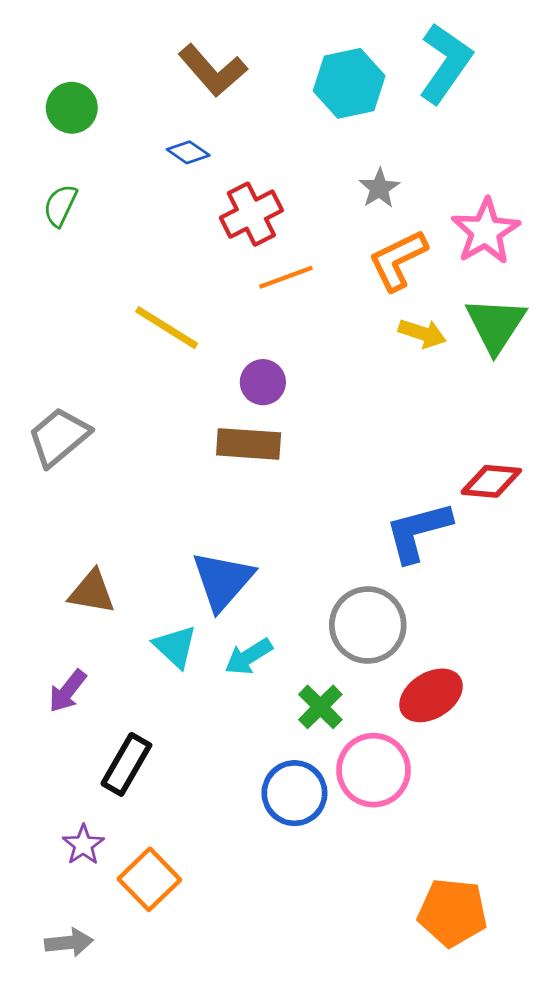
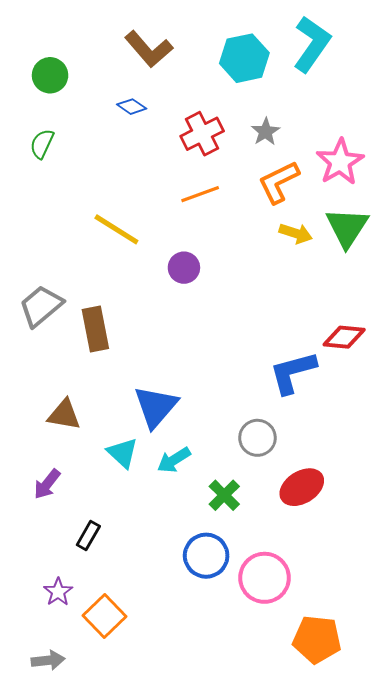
red cross: (251, 214) -> (202, 134), moved
brown rectangle: (249, 444) -> (95, 329), moved, turned 75
gray circle: (368, 625) -> (257, 438), size x0.7
black rectangle: (126, 764) -> (88, 535), size x0.7
pink circle: (374, 770) -> (265, 578), moved

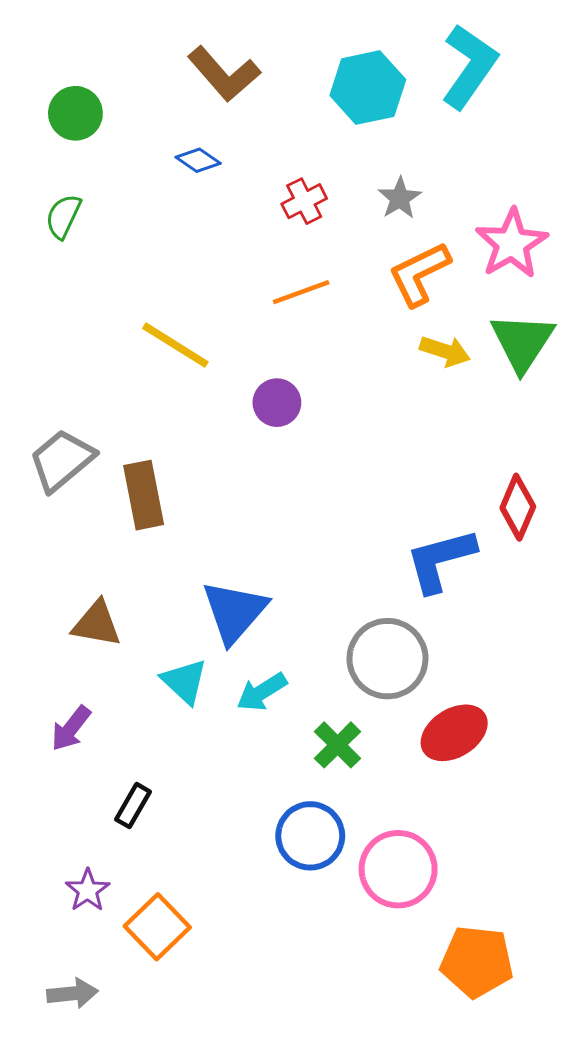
red cross: (202, 134) -> (304, 201), size x0.7
red diamond: (344, 337) -> (518, 507), turned -72
gray circle: (257, 438) -> (387, 659), size x1.4

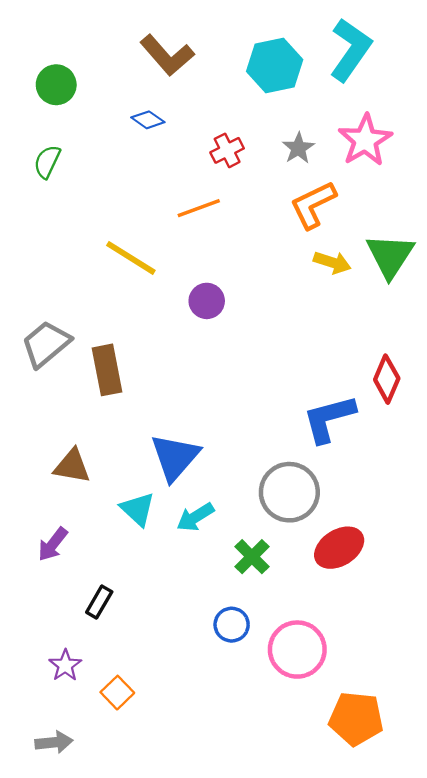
pink star: (512, 244) -> (365, 140), moved
orange line: (301, 292) -> (199, 208), moved
blue circle: (310, 836) -> (232, 625), size x0.7
orange square: (157, 927) -> (117, 693), size x0.7

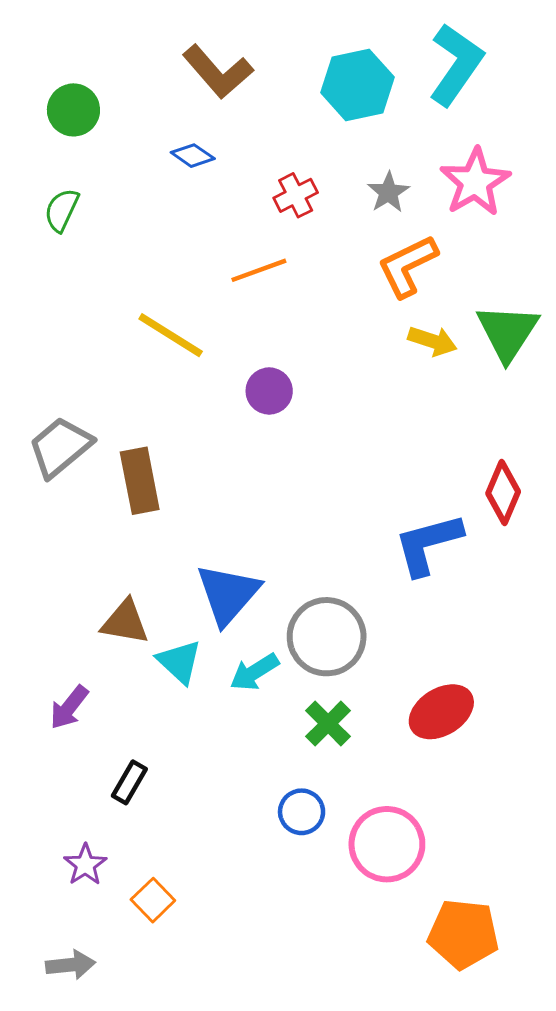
brown triangle: (72, 466) -> (125, 622), moved
gray circle: (289, 492) -> (327, 637), moved

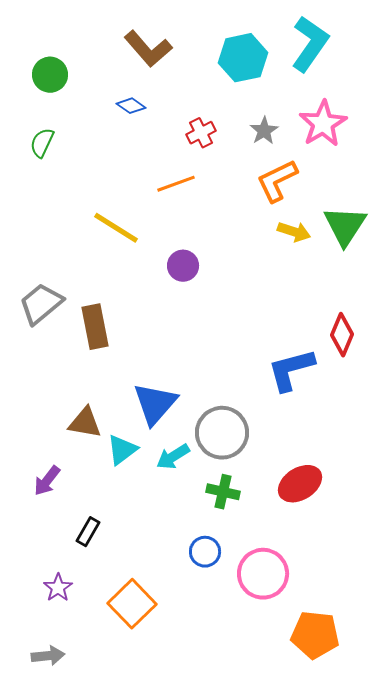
cyan triangle: (179, 662) -> (122, 450), turned 40
green cross: (328, 724) -> (223, 492), turned -32
orange square: (153, 900) -> (132, 604), moved, size x1.6

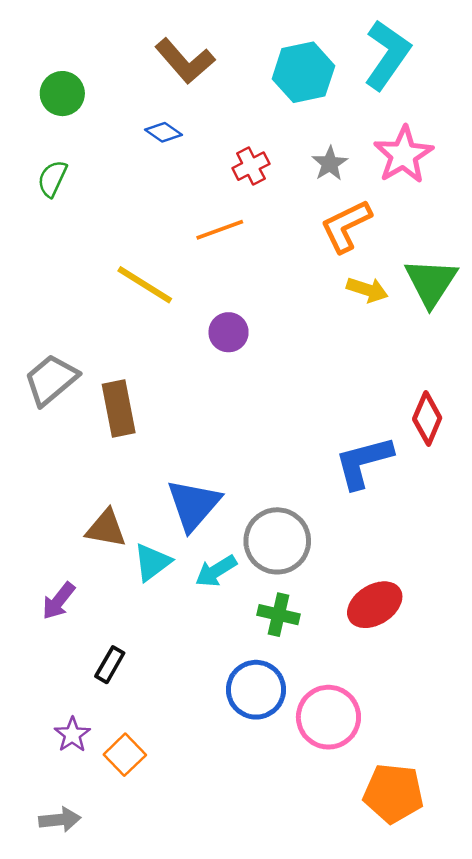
blue circle: (205, 552) -> (256, 690), size x1.5
orange square: (132, 604) -> (125, 755), moved, size x0.7

